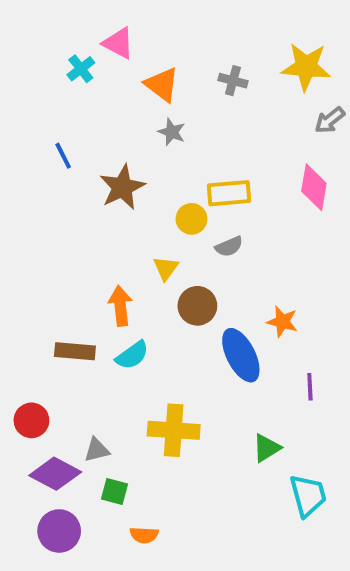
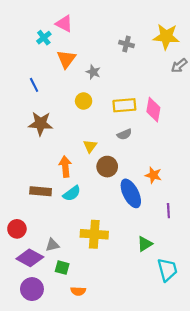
orange triangle: (162, 85) -> (66, 59), moved, turned 30
brown star: (122, 187) -> (41, 124), moved, turned 30
pink diamond: (314, 187) -> (153, 110), moved
yellow circle: (191, 219) -> (84, 101), moved

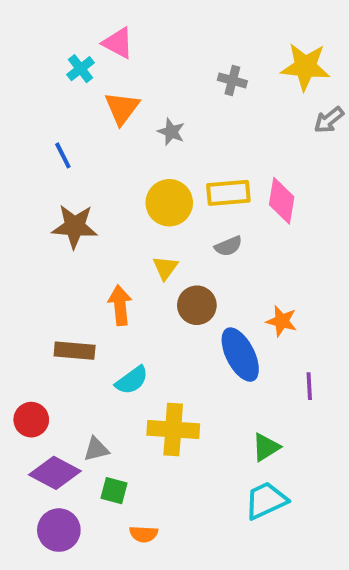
yellow circle: (84, 101) -> (169, 203), moved, size x1.5
cyan semicircle: (72, 193) -> (132, 380), moved
cyan trapezoid: (167, 270) -> (266, 500), moved, turned -100

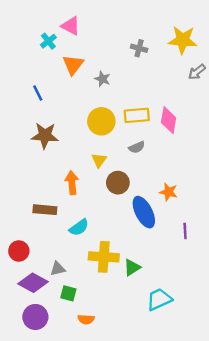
green triangle: (266, 447) -> (132, 267), moved

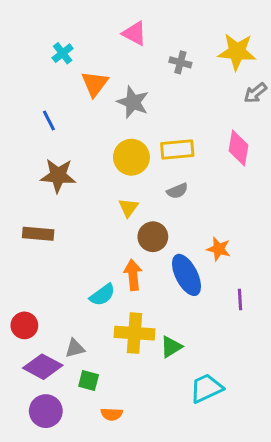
pink triangle: (71, 26) -> (134, 33), moved
gray star: (103, 79) -> (133, 102), size x1.5
pink diamond: (169, 120) -> (238, 148), moved
orange arrow: (72, 183) -> (133, 275), moved
brown rectangle: (45, 210) -> (38, 234), moved

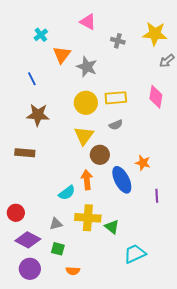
yellow triangle: (128, 208) -> (84, 136), size x1.5
green triangle: (171, 347) -> (112, 227), turned -49
gray triangle: (75, 348) -> (56, 224), moved

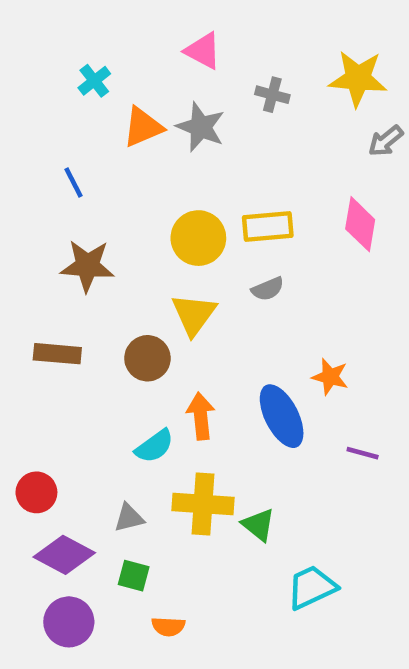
orange triangle: (62, 55) -> (143, 127), turned 30
gray star: (87, 67) -> (201, 127), moved
brown circle: (100, 155) -> (147, 358), moved
purple line: (157, 196) -> (363, 453), turned -72

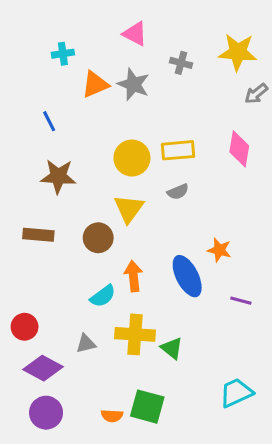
cyan cross: (94, 81) -> (63, 54), turned 30
green square: (134, 576) -> (147, 407), moved, size x1.6
cyan trapezoid: (312, 587) -> (236, 393), moved

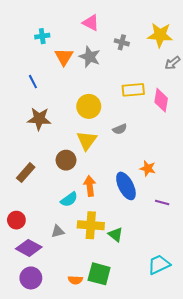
orange triangle: (95, 84) -> (64, 57), turned -36
yellow rectangle: (178, 150) -> (133, 90), moved
brown rectangle: (38, 235) -> (26, 173), moved, turned -54

